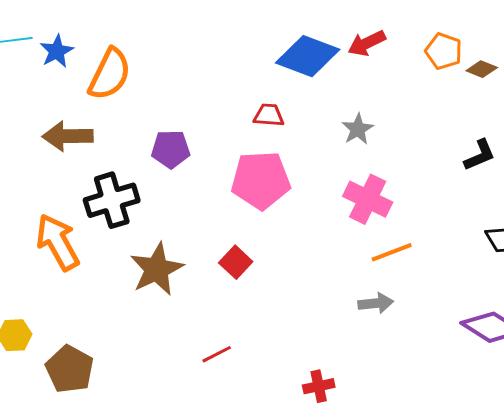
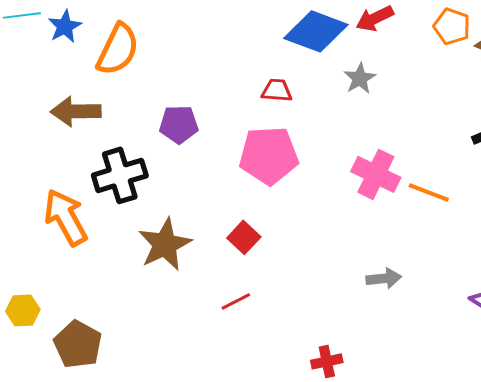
gray star: (358, 129) -> (360, 78), moved
orange line: (392, 252) -> (429, 192), moved, turned 42
red line: (217, 354) -> (236, 301), moved

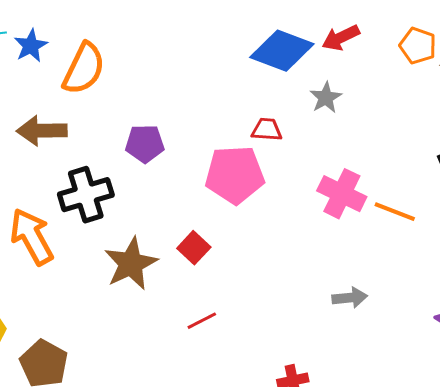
red trapezoid: (277, 90) -> (267, 130), moved
red square: (244, 237) -> (194, 248), moved

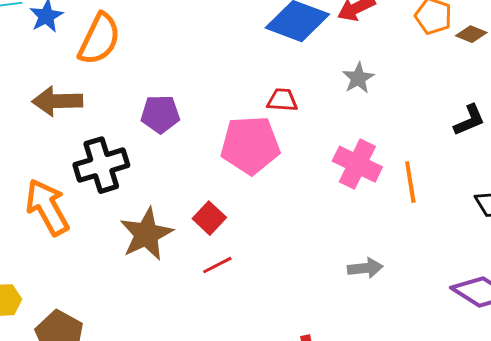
gray star: (326, 98) -> (358, 78), moved
orange line: (395, 212) -> (410, 182), turned 60
red line: (202, 321) -> (217, 265), moved

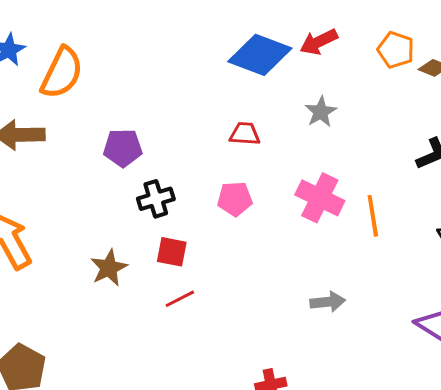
pink pentagon: (250, 145) -> (235, 199), moved, size x0.6
black cross: (101, 165) -> (156, 199), moved, size x0.7
red square: (209, 218) -> (172, 252), turned -32
brown star: (146, 234) -> (109, 268), size x0.7

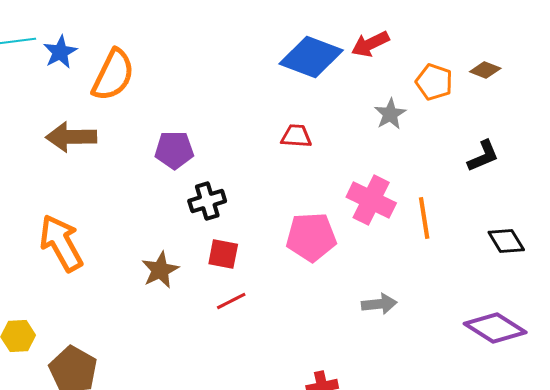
orange pentagon: (396, 50) -> (434, 82), moved
gray star: (321, 112) -> (390, 114), moved
pink pentagon: (235, 199) -> (311, 237), moved, size x1.4

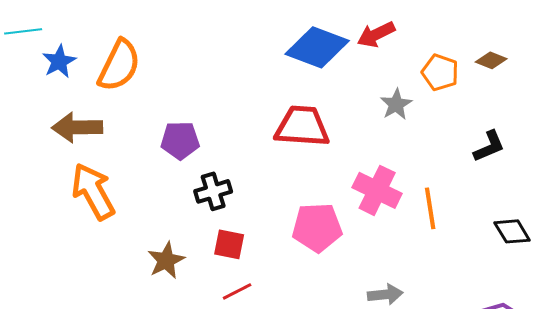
blue star: (60, 52) -> (59, 61), moved
red trapezoid: (296, 136) -> (302, 126), size x1.8
orange arrow: (61, 243) -> (93, 191), moved

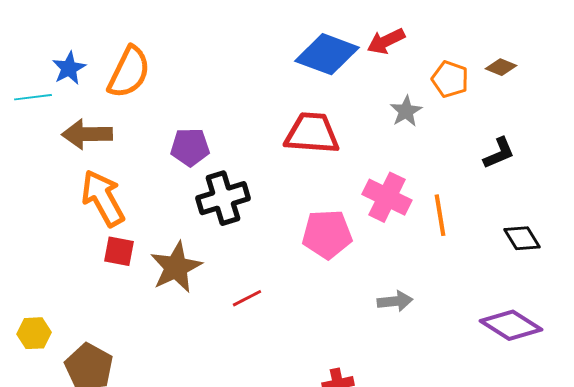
cyan line: (23, 31) -> (33, 97), moved
black cross: (213, 191) -> (223, 198), size x1.4
red square: (229, 244) -> (119, 251), moved
brown star: (166, 260) -> (176, 267), size x1.4

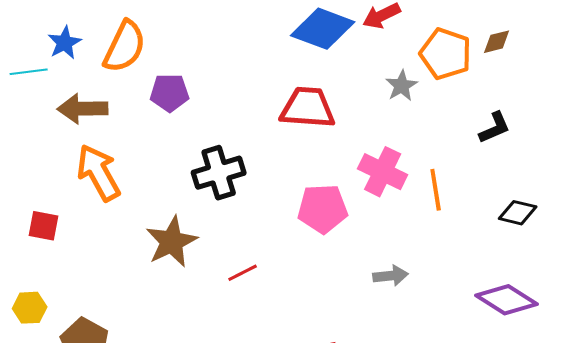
brown diamond: (501, 67) -> (497, 42), turned -36
orange pentagon: (450, 79) -> (446, 54), size x1.4
purple pentagon: (190, 147) -> (170, 93), moved
black diamond: (522, 238) -> (518, 213), turned -45
red square: (119, 251) -> (44, 226), moved

